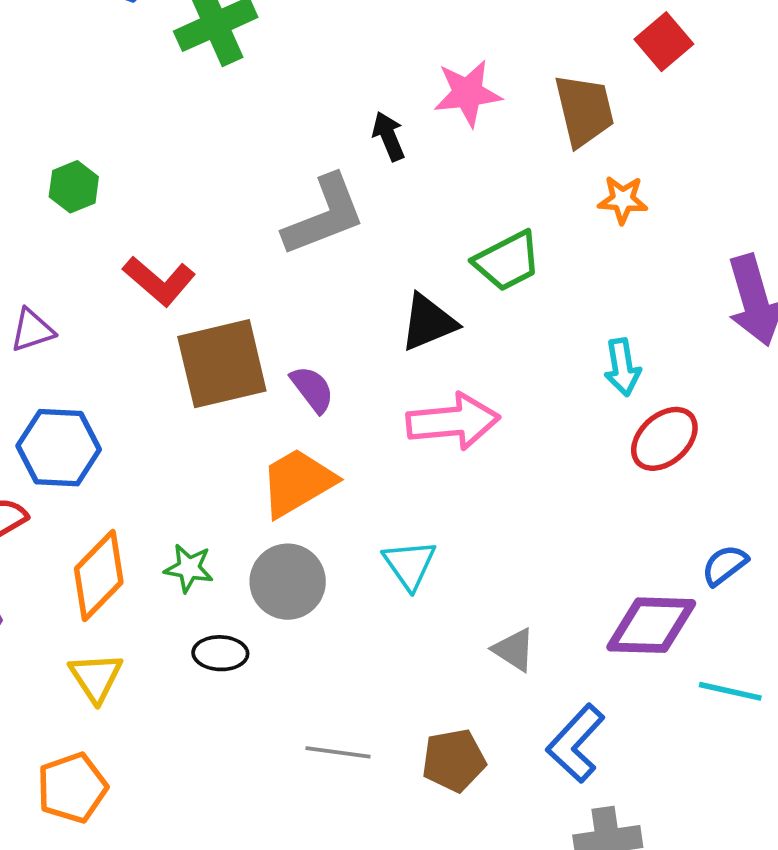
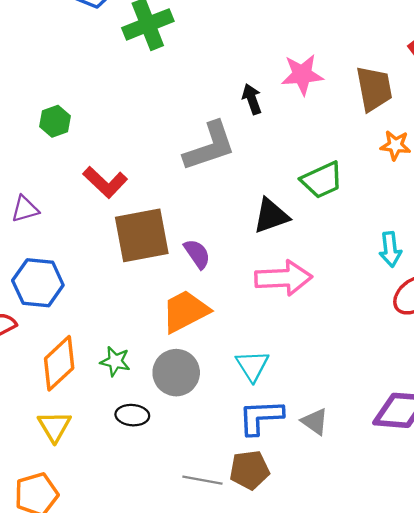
blue L-shape: (576, 743) -> (261, 417), moved, turned 42
brown pentagon: (454, 760) -> (249, 470), moved

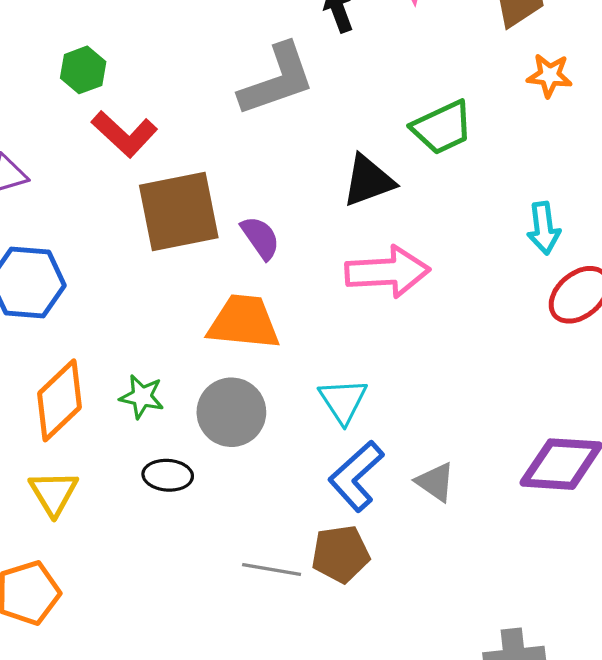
green hexagon: (55, 121) -> (83, 70), moved
orange trapezoid: (185, 311) -> (244, 322), turned 34
blue L-shape: (261, 417) -> (356, 476), turned -39

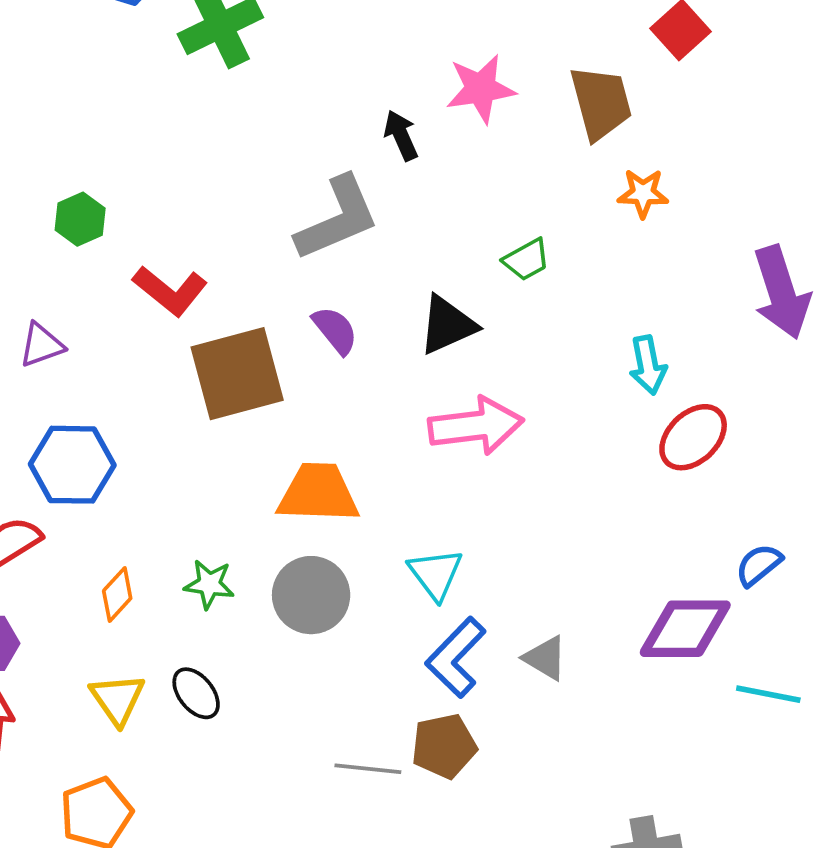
green hexagon: (83, 70) -> (80, 219), moved
green trapezoid: (442, 127) -> (527, 260), size x0.7
purple semicircle: (260, 238) -> (335, 330), moved
orange diamond: (60, 400) -> (117, 595), size x0.6
black ellipse: (168, 475) -> (196, 693), moved, turned 51

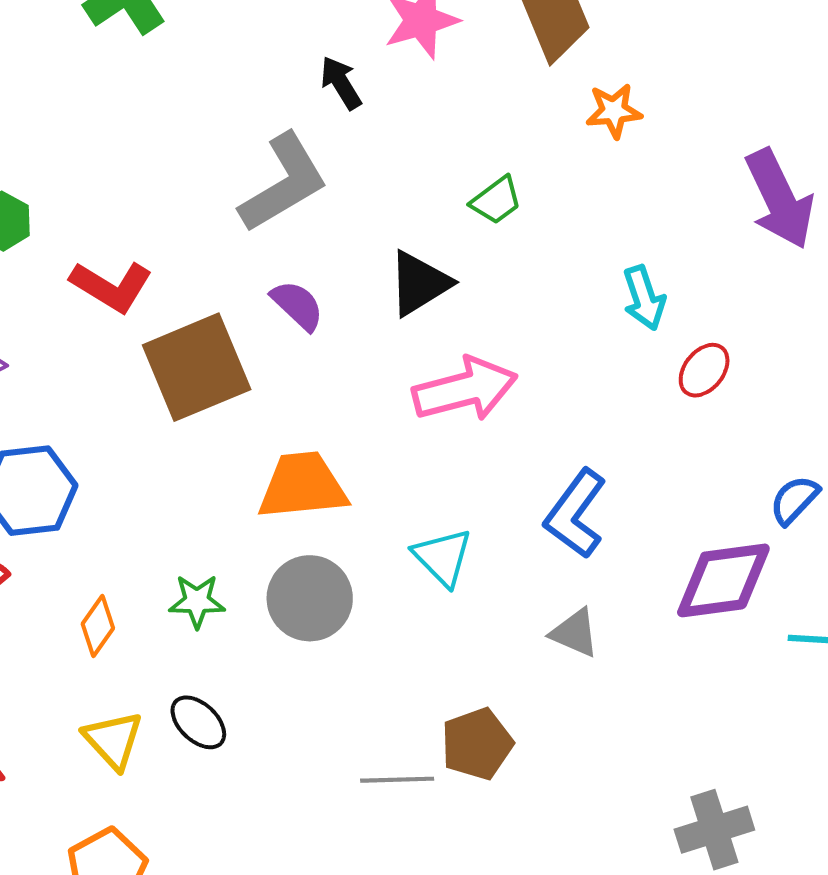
red ellipse: (693, 437) -> (704, 370), size x0.7
blue L-shape: (456, 657) -> (575, 514), moved

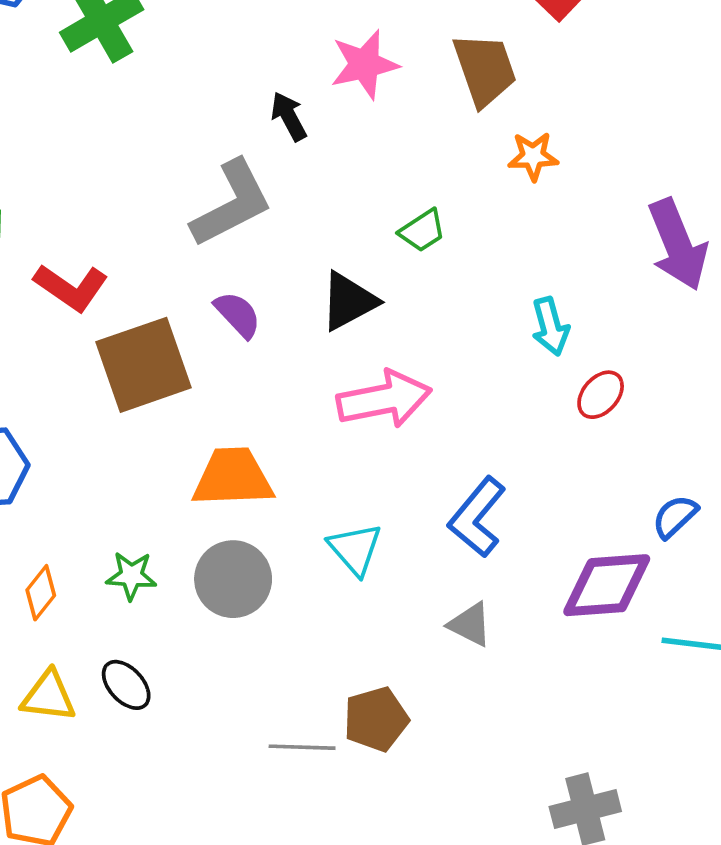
yellow triangle: (113, 740) -> (48, 696), turned -44

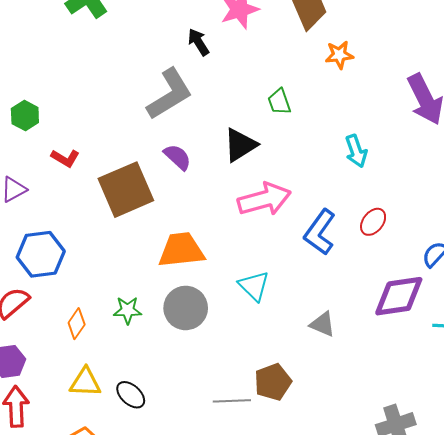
green trapezoid: (422, 231) -> (279, 102), turned 108
red L-shape: (71, 287) -> (65, 158), moved, size x0.7
red ellipse: (601, 395) -> (373, 222), moved
blue L-shape: (477, 517) -> (320, 232), moved
black ellipse: (126, 685) -> (131, 395), moved

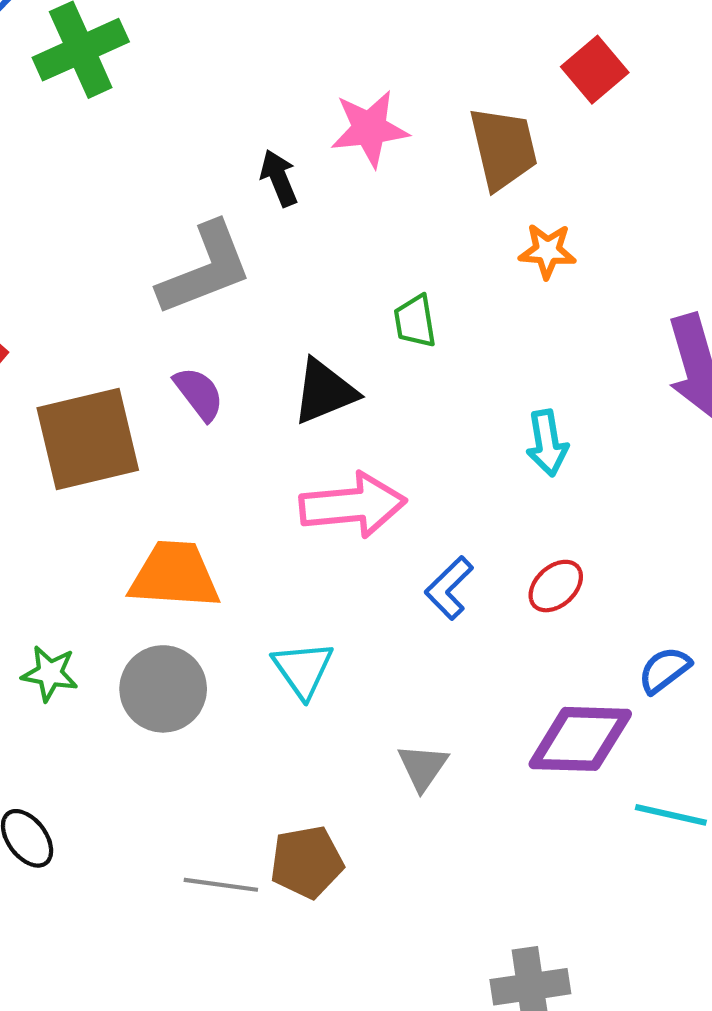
blue L-shape: (320, 232) -> (449, 588), size x0.7
gray triangle: (322, 324) -> (423, 767), turned 32

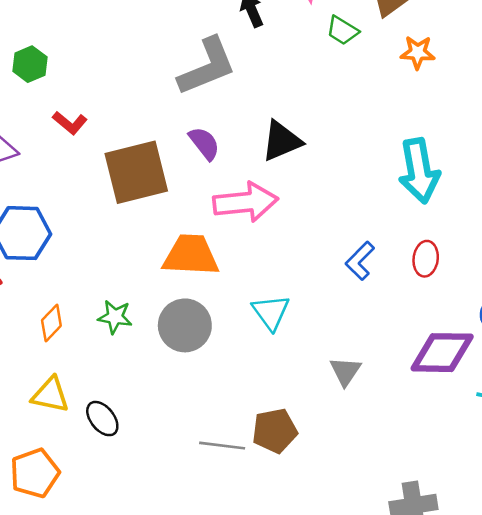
green trapezoid: (415, 321) -> (342, 31), moved, turned -48
cyan arrow: (547, 443) -> (419, 171), size x1.6
pink arrow: (353, 505) -> (246, 202), moved
red ellipse: (556, 586) -> (426, 259), turned -40

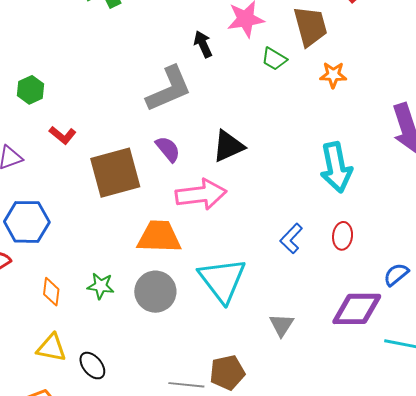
cyan triangle: (271, 312) -> (222, 280), size x1.6
orange diamond: (51, 323) -> (51, 292), turned -36

